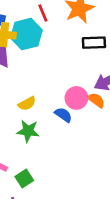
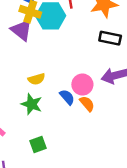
orange semicircle: (96, 100) -> (87, 104), moved
green square: (24, 179) -> (38, 144), moved

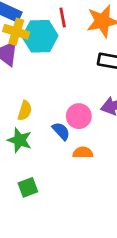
yellow semicircle: (36, 79) -> (25, 111), turned -56
orange semicircle: (87, 104) -> (83, 153), moved, turned -49

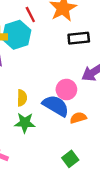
blue semicircle: (61, 131) -> (56, 106), size x1.6
green square: (28, 187) -> (70, 159), moved

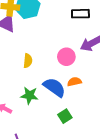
blue semicircle: (56, 106) -> (54, 87), moved
green star: (25, 123) -> (29, 95), moved

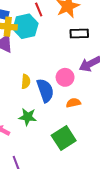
blue semicircle: (54, 87) -> (45, 90), moved, turned 35
green square: (65, 116) -> (64, 138), size x1.6

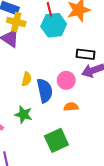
cyan hexagon: (25, 26) -> (54, 25), moved
black rectangle: (79, 33) -> (85, 54), moved

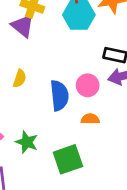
yellow semicircle: (27, 79) -> (20, 79), moved
green star: (23, 114) -> (27, 142), moved

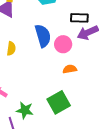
blue semicircle: (59, 95) -> (43, 36), moved
green star: (27, 142) -> (25, 110), moved

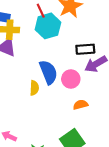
yellow semicircle: (11, 49) -> (34, 88), moved

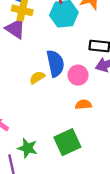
yellow semicircle: (34, 88) -> (37, 78), turned -136

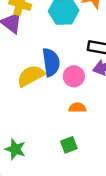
yellow semicircle: (37, 78) -> (31, 76), size x1.6
green square: (67, 142) -> (69, 145), moved, size x0.6

